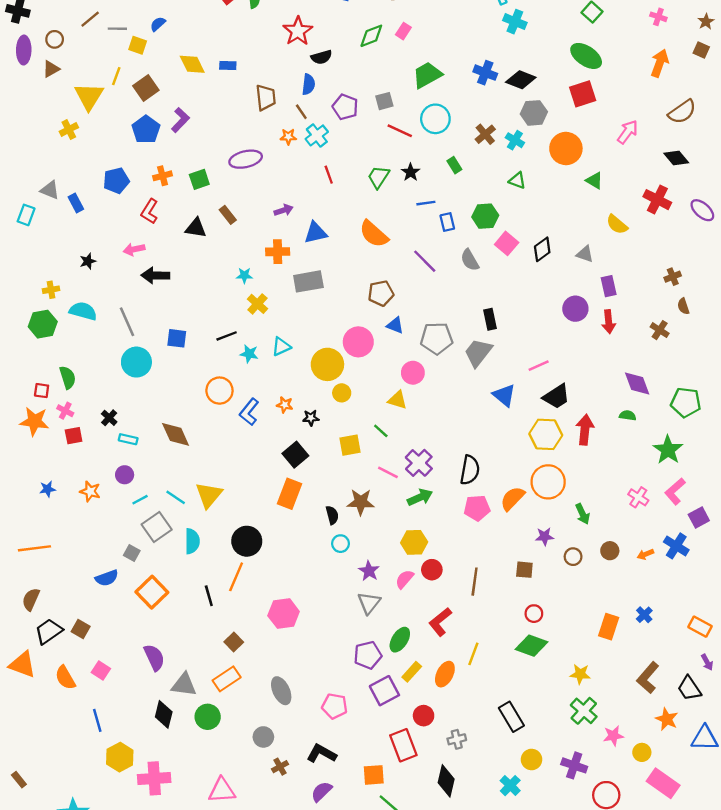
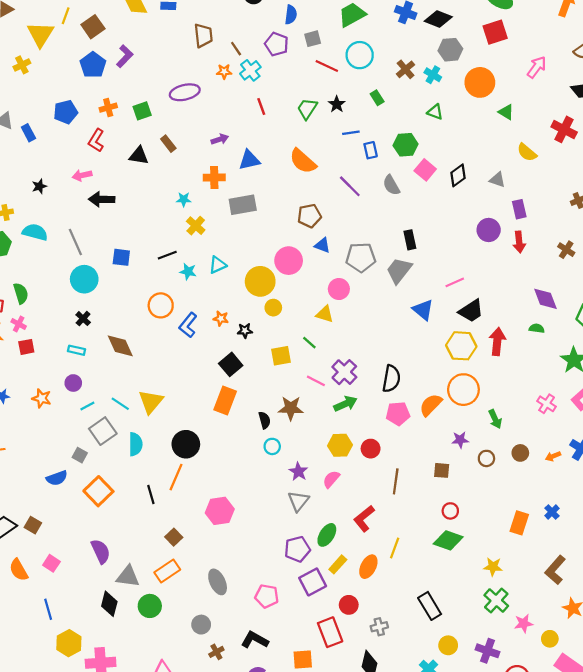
blue semicircle: (308, 84) -> (291, 15), moved
black cross: (109, 418) -> (83, 319), moved
red circle: (432, 570) -> (371, 449), moved

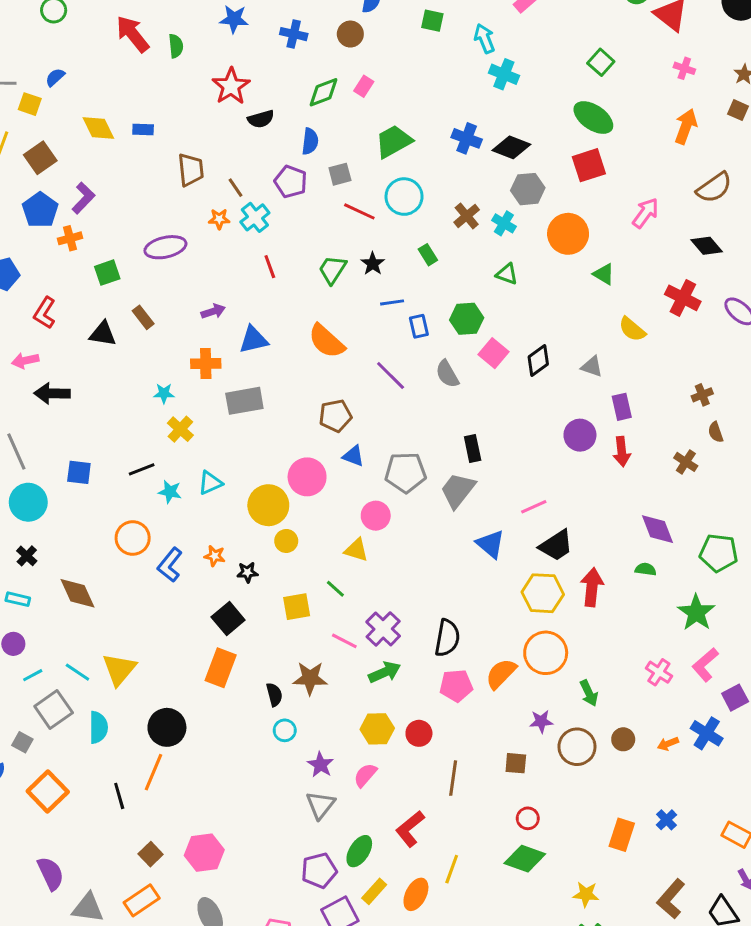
orange cross: (108, 108) -> (70, 238), moved
brown circle: (486, 458) -> (577, 747), size x1.6
pink hexagon: (220, 511) -> (204, 853), moved

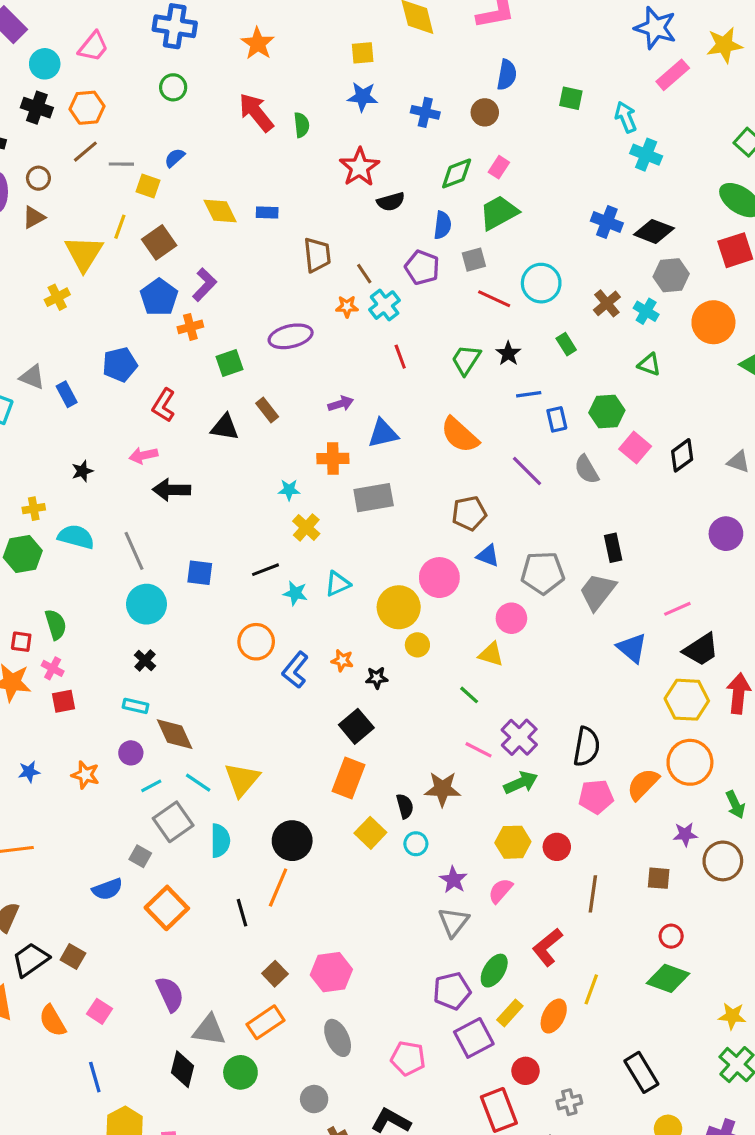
green trapezoid: (394, 141) -> (499, 213), moved
brown diamond: (77, 593) -> (175, 734), moved
yellow square: (297, 607) -> (370, 833), moved, turned -36

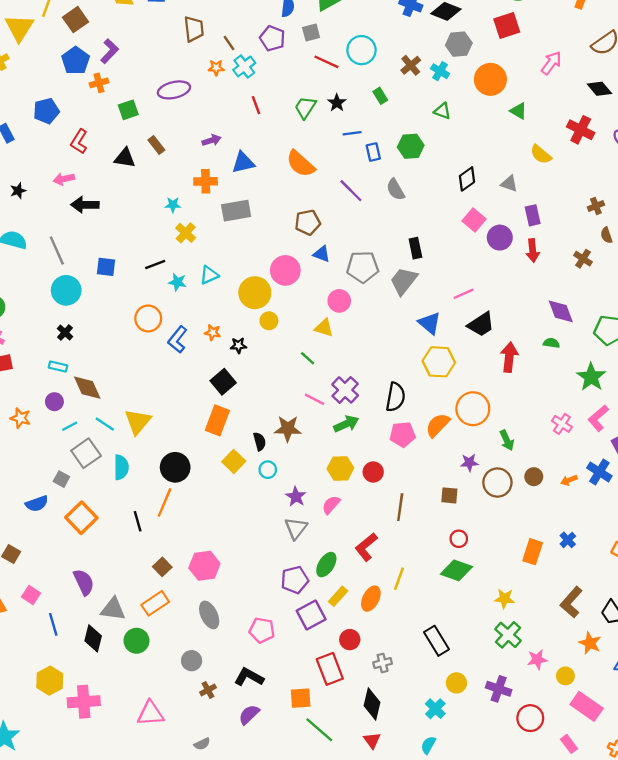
pink square: (635, 448) -> (474, 220), moved
yellow hexagon: (687, 700) -> (439, 362), moved
blue line: (95, 1077) -> (53, 624), moved

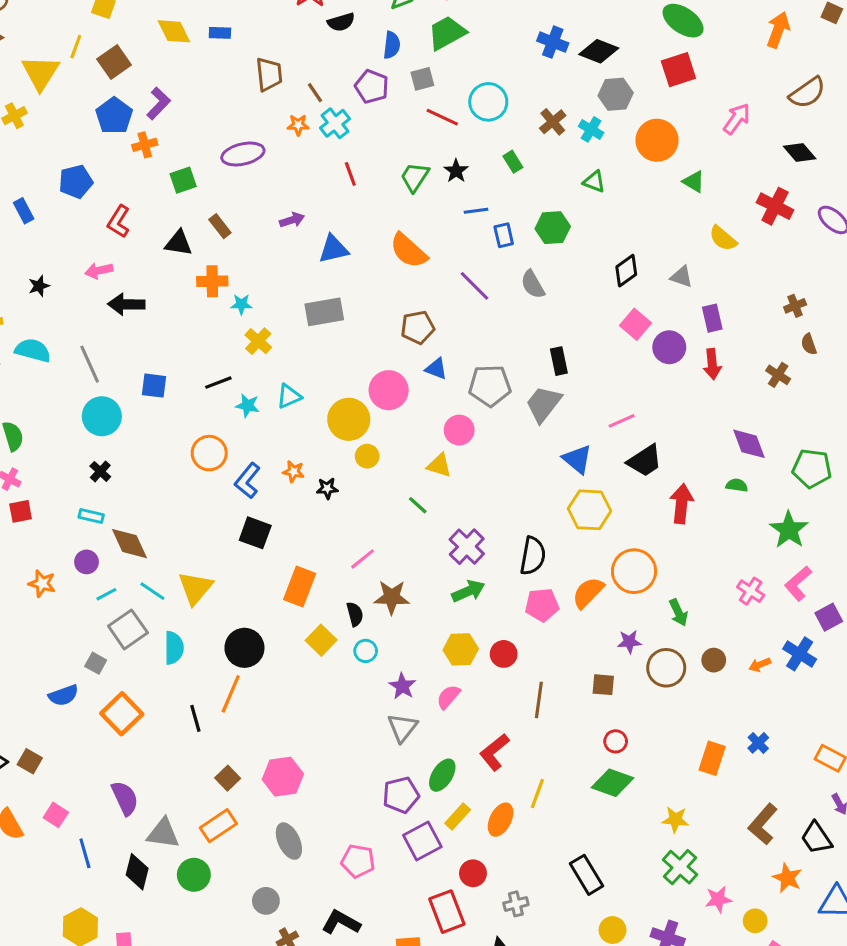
orange cross: (206, 181) -> (212, 281), moved
black square: (223, 382) -> (255, 533), moved, turned -30
pink line: (315, 399) -> (363, 559), moved, turned -66

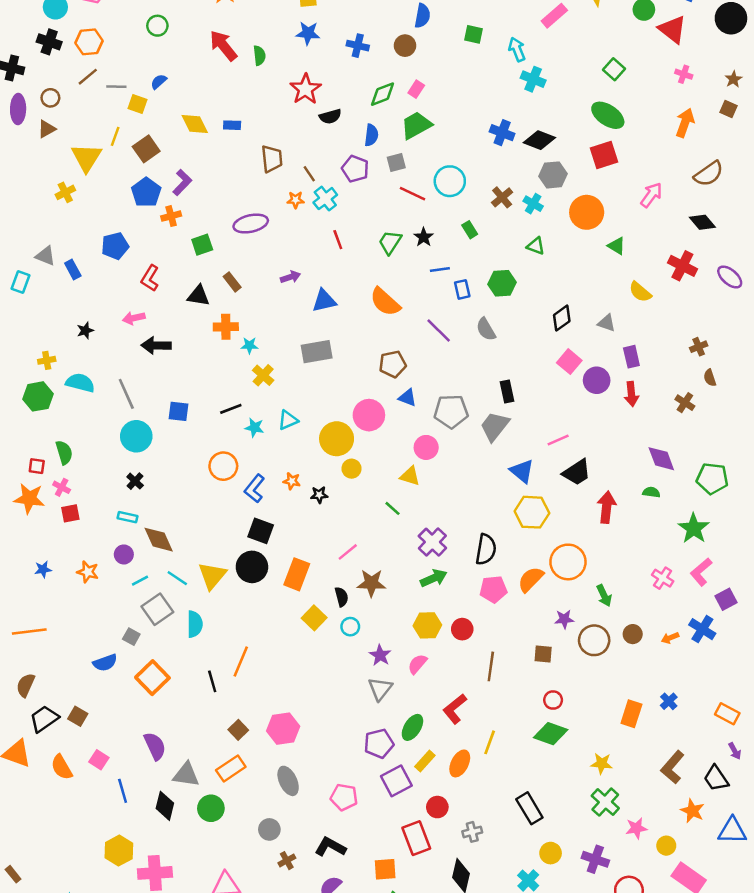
black circle: (244, 648) -> (252, 567), moved

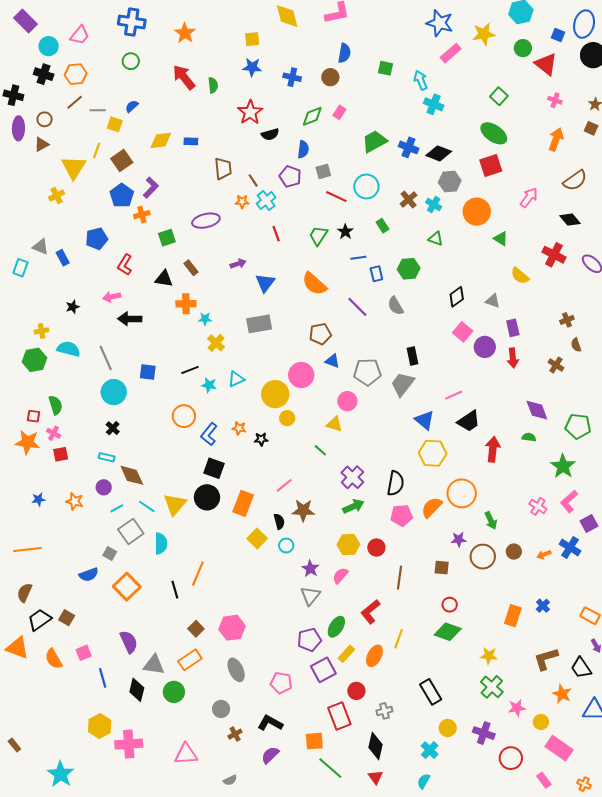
yellow diamond: (195, 124) -> (161, 140), turned -70
green trapezoid: (416, 125) -> (374, 141), moved
blue triangle: (324, 301) -> (265, 283), turned -40
pink square: (99, 760) -> (84, 653), turned 35
brown L-shape: (672, 767) -> (546, 659), turned 32

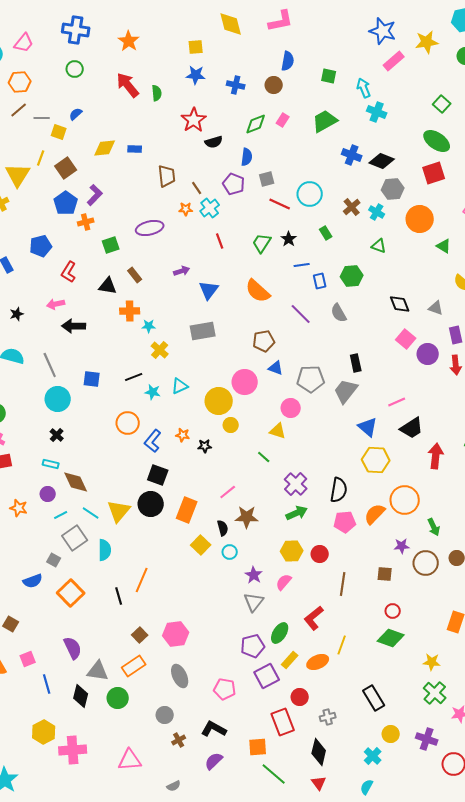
green trapezoid: (374, 141) -> (325, 121), moved
black diamond: (457, 297) -> (400, 304), turned -75
orange ellipse: (374, 656) -> (318, 662), turned 40

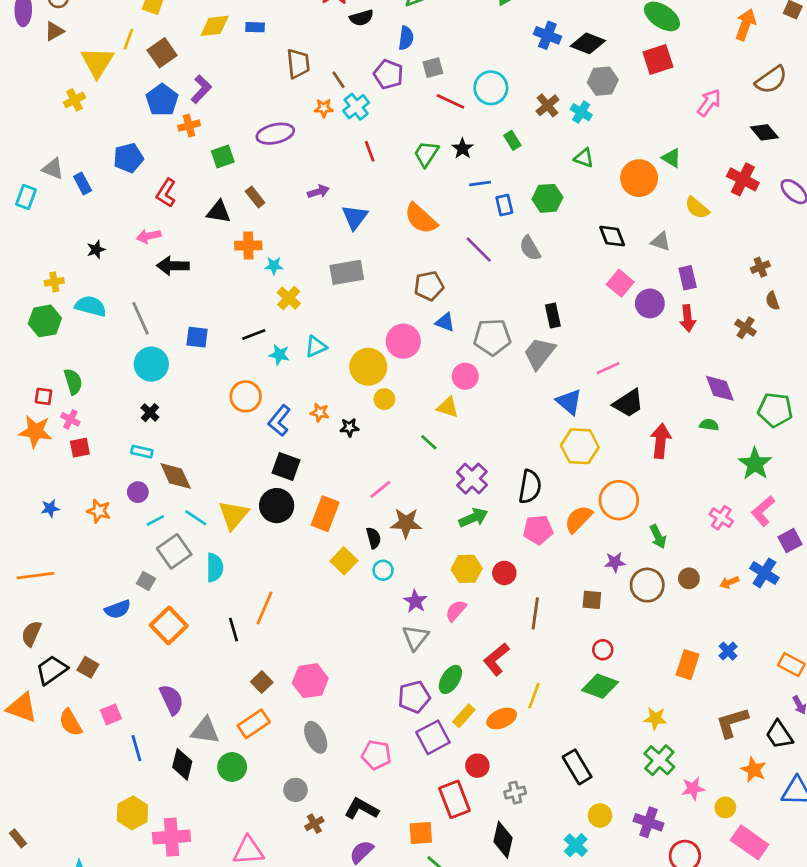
orange circle: (420, 219) -> (639, 178), moved

